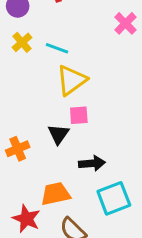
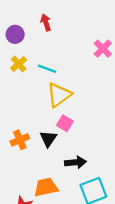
pink square: (79, 115) -> (65, 123), turned 35
orange cross: (18, 149) -> (20, 140), moved

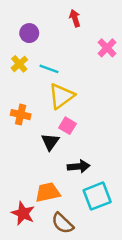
red arrow: (46, 23) -> (75, 18), moved
purple circle: (15, 34) -> (29, 33), moved
orange cross: (20, 140) -> (21, 115), moved, turned 36

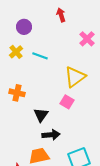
yellow triangle: (61, 96) -> (75, 77), moved
pink square: (67, 126) -> (67, 102), moved
black arrow: (79, 166) -> (51, 135), moved

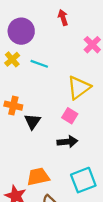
purple circle: (24, 27) -> (21, 31), size x1.5
black triangle: (41, 115) -> (32, 121), moved
black arrow: (51, 135) -> (67, 142), moved

